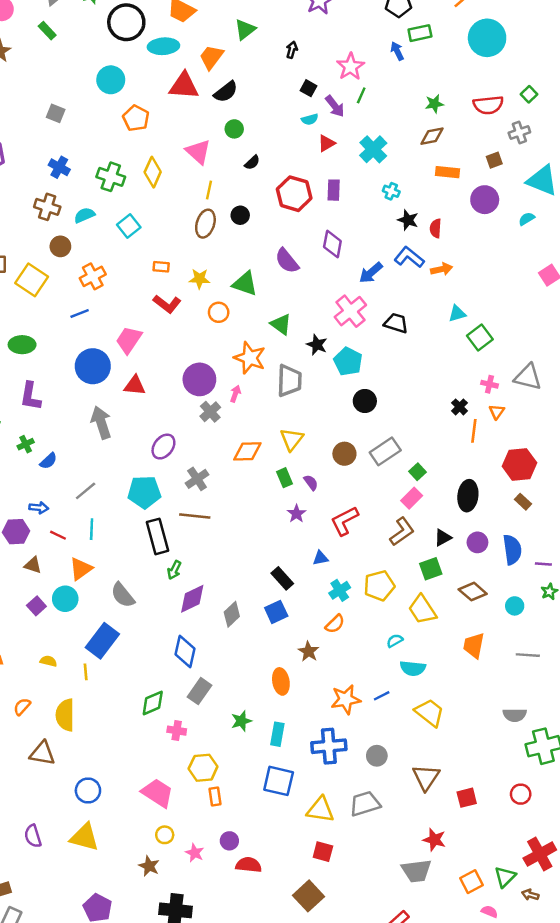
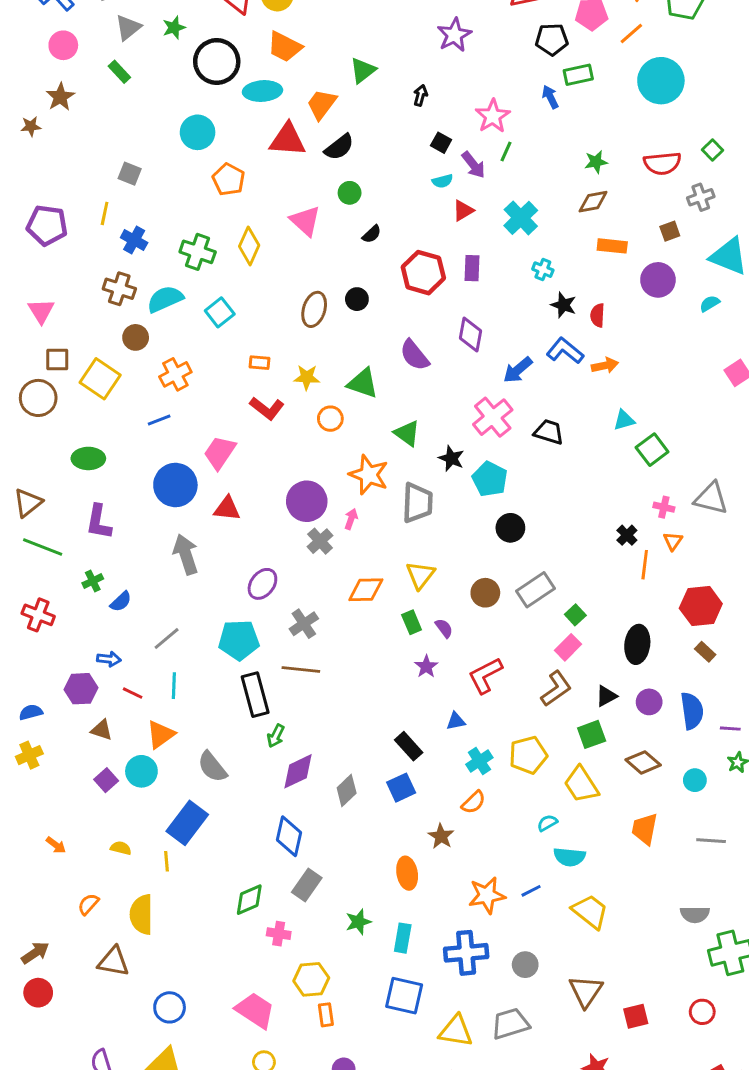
yellow line: (209, 190) -> (105, 213), moved
cyan semicircle: (84, 215) -> (165, 299), size x1.4

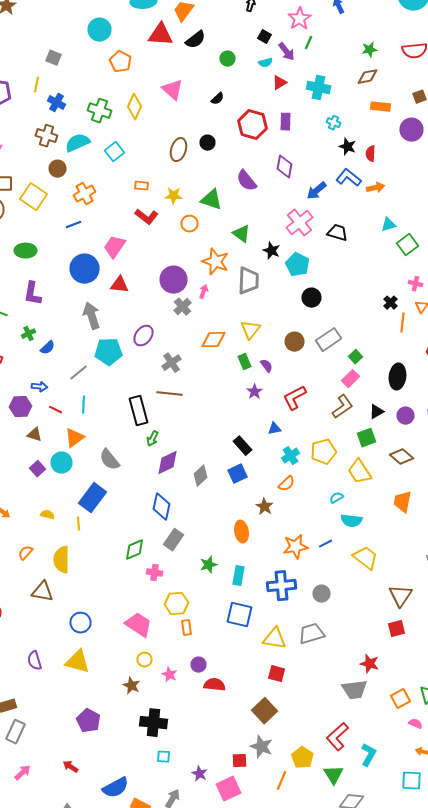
green circle: (350, 193) -> (228, 59), moved
cyan cross: (521, 218) -> (318, 88), turned -35
cyan pentagon: (239, 640) -> (108, 352), moved
brown triangle: (586, 991) -> (400, 596), moved

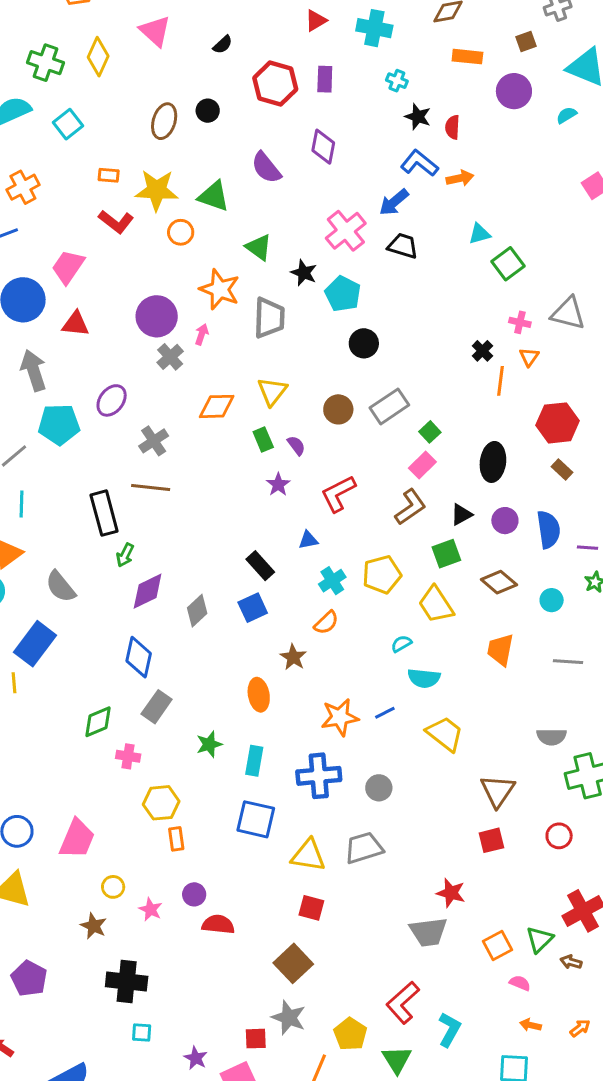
blue arrow: (316, 191) -> (394, 202), moved
yellow star: (174, 196) -> (157, 190), size x1.6
pink trapezoid: (138, 625) -> (77, 839), moved, turned 80

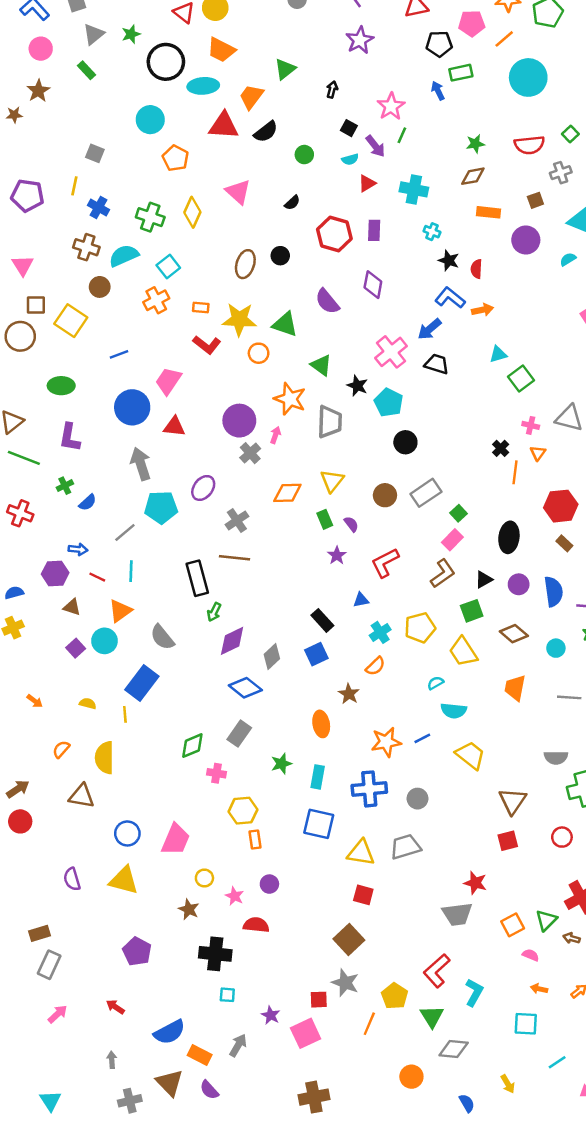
orange cross: (23, 187) -> (156, 300), moved
blue diamond: (139, 657) -> (245, 688), moved, turned -64
red semicircle: (218, 924) -> (256, 925), moved

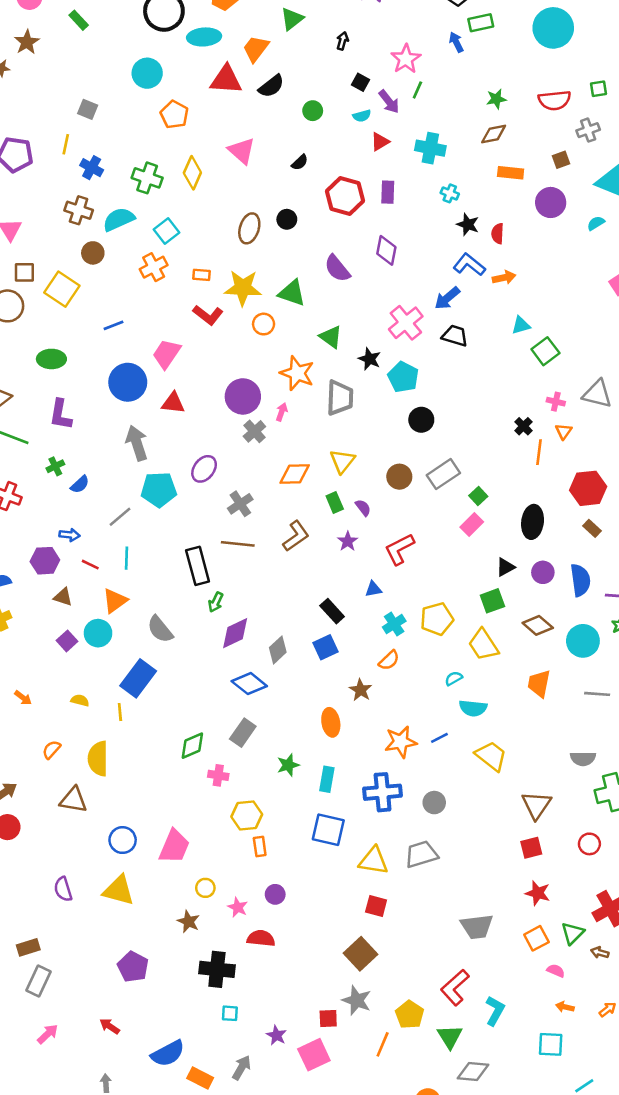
green square: (570, 134) -> (598, 89), turned 35
brown L-shape: (443, 573) -> (296, 536), moved
cyan circle: (556, 648) -> (583, 641), size x1.6
red star: (475, 883) -> (538, 893), moved

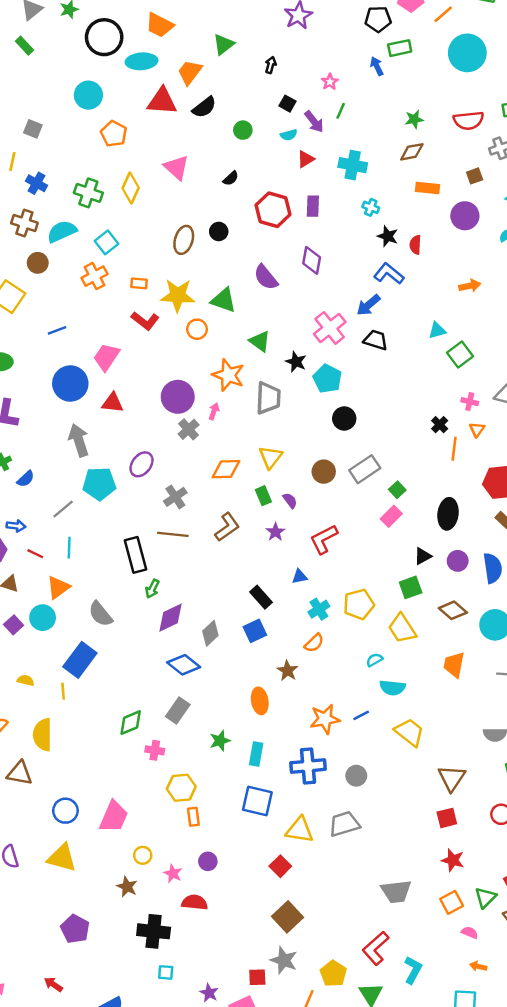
pink star: (406, 59) -> (330, 82), size x0.6
orange arrow: (504, 277) -> (470, 286), moved
red square: (376, 906) -> (280, 866), moved, turned 30

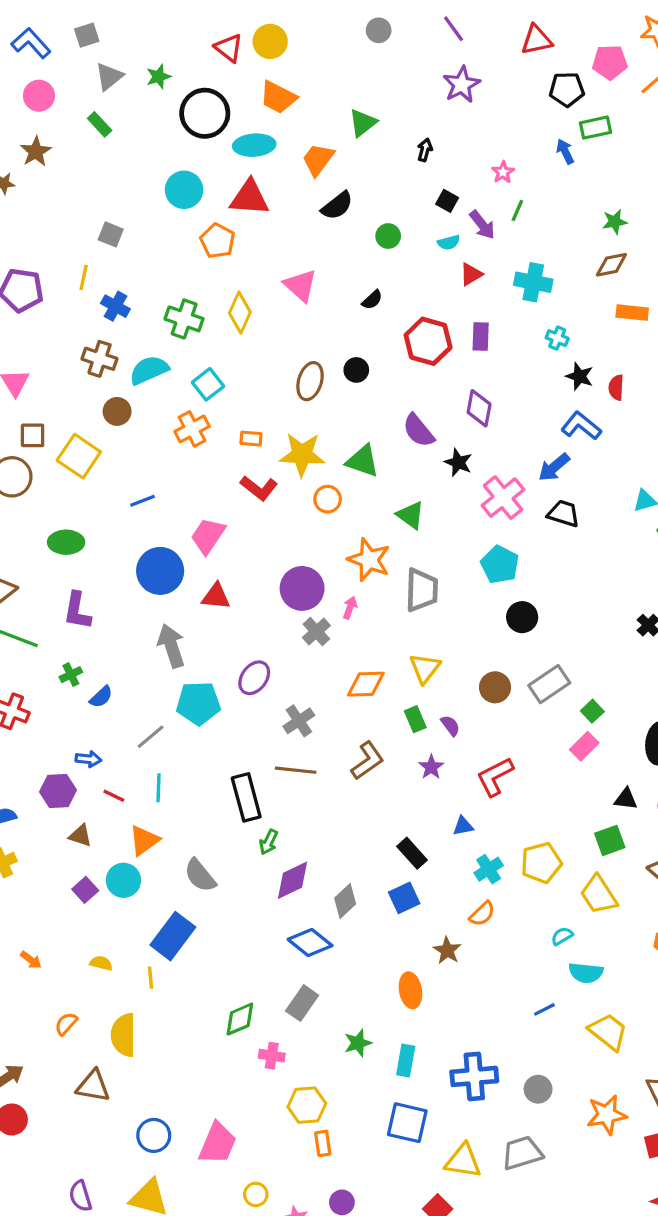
red triangle: (162, 101) -> (249, 198), moved
black star: (296, 362) -> (458, 462), moved
black triangle: (423, 556) -> (626, 799), turned 36
orange star: (325, 719) -> (607, 1115), moved

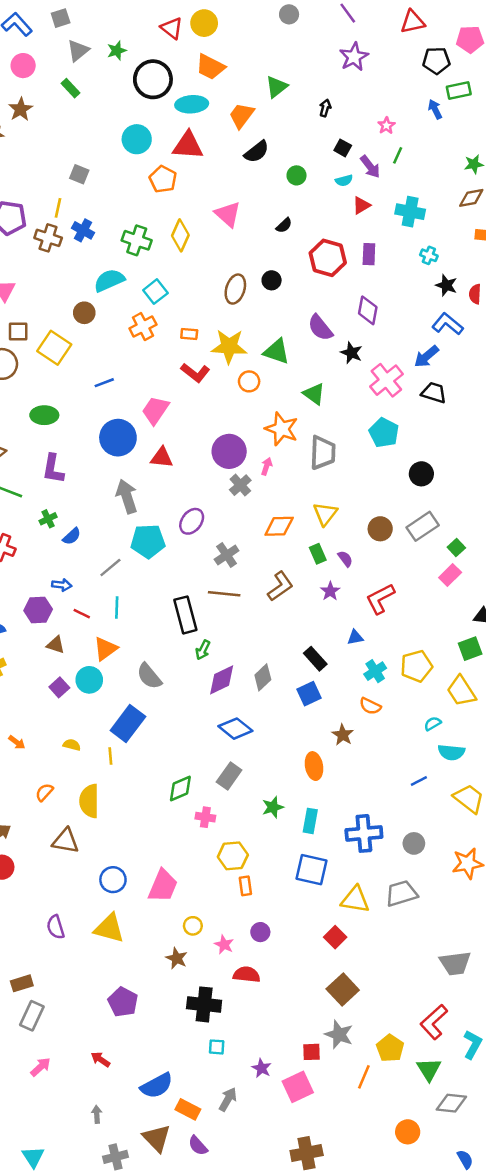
brown cross: (100, 359) -> (48, 238), moved
black circle: (522, 617) -> (421, 474), moved
gray diamond: (345, 901) -> (263, 677), moved
orange semicircle: (482, 914) -> (370, 706), turned 70

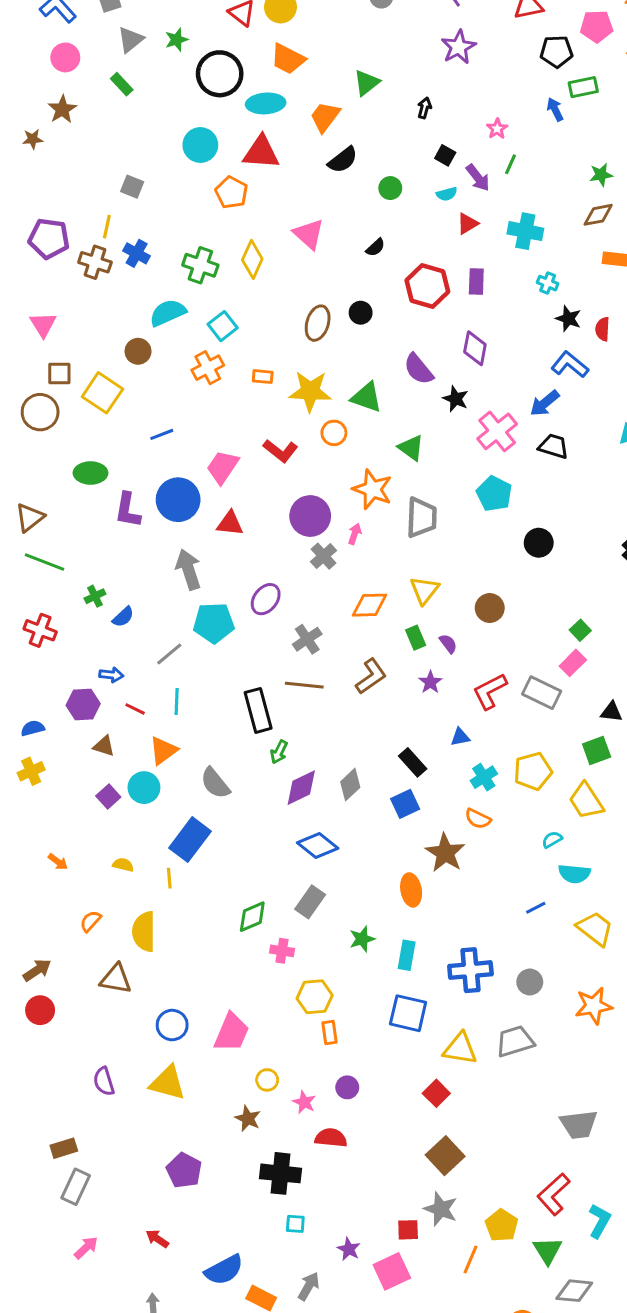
red L-shape: (195, 373) -> (280, 451), moved
purple L-shape: (53, 469) -> (128, 510), moved
gray rectangle: (423, 526) -> (542, 693), moved, turned 60
brown star: (343, 735) -> (445, 853), size x1.5

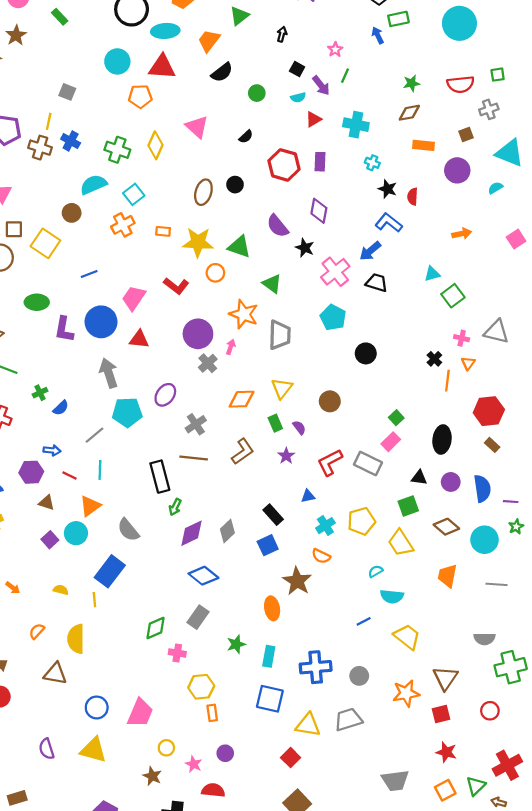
orange pentagon: (232, 192) -> (140, 96), turned -30

